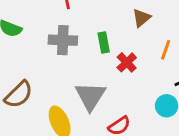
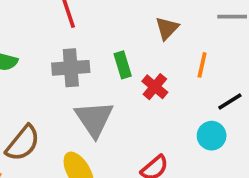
gray triangle: (90, 96) -> (94, 119), moved

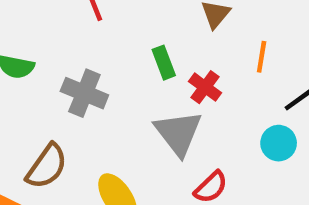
gray cross: (71, 68) -> (84, 93), moved, turned 30
gray triangle: (94, 119) -> (178, 133), moved

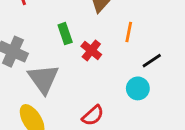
gray triangle: (178, 133) -> (43, 79), moved

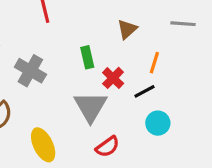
black line: (152, 61) -> (145, 91), moved
gray triangle: (43, 79) -> (91, 107), moved

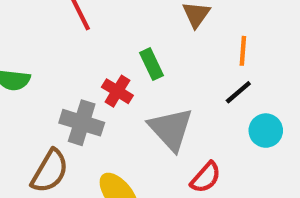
gray cross: (30, 71) -> (82, 123), moved
red cross: (113, 78) -> (117, 91), moved

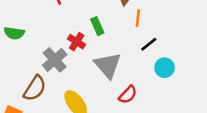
orange line: (243, 51) -> (138, 18), moved
gray cross: (82, 123) -> (55, 60), turned 30

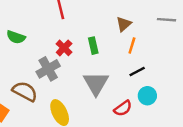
red cross: (77, 42) -> (64, 48), moved
brown semicircle: (35, 88) -> (25, 91), turned -105
red semicircle: (128, 95) -> (123, 108), moved

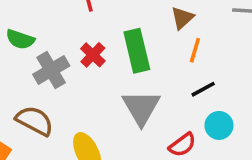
green rectangle: (93, 46) -> (137, 51), size x1.6
gray cross: (48, 69) -> (51, 70), moved

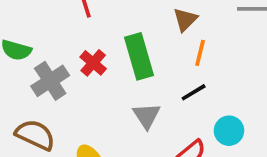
black line: (203, 89) -> (194, 92), moved
gray triangle: (141, 108) -> (147, 116), size x0.7

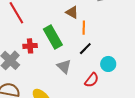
brown triangle: (185, 20) -> (72, 12), turned -32
red cross: (93, 63) -> (30, 46), turned -32

